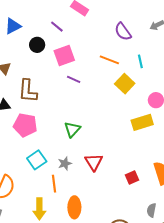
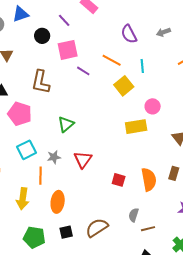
purple line: (74, 79) -> (83, 71), moved
brown L-shape: (28, 91) -> (41, 82), moved
red square: (132, 178) -> (119, 180), turned 32

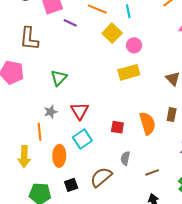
pink circle: (153, 106) -> (134, 45), moved
cyan square: (27, 150) -> (82, 139), moved
gray semicircle: (134, 215) -> (125, 158), moved

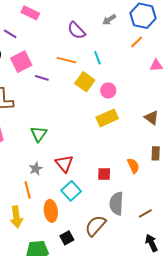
orange semicircle: (147, 123) -> (133, 166), size x0.7
gray semicircle: (125, 158) -> (116, 203), size x1.6

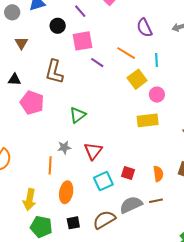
cyan square: (71, 191) -> (103, 181), moved
gray semicircle: (116, 203) -> (131, 205), turned 45
brown line: (145, 213) -> (156, 201), moved
yellow arrow: (16, 217) -> (29, 199), moved

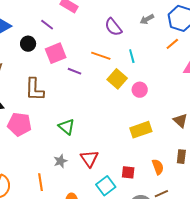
green triangle: (78, 115) -> (67, 127), turned -30
yellow rectangle: (148, 120) -> (141, 130), moved
orange line: (50, 165) -> (41, 182), moved

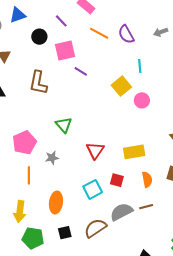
orange line: (101, 56) -> (99, 33), moved
pink pentagon: (19, 124) -> (24, 143), moved, turned 30
yellow rectangle: (141, 130) -> (134, 152), moved
red triangle: (89, 159) -> (95, 151), moved

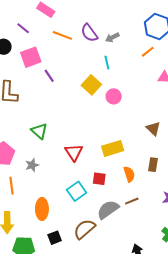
gray arrow: (161, 32) -> (112, 37), moved
purple line: (81, 71) -> (49, 76), turned 32

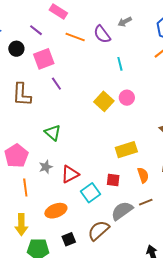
gray arrow: (112, 37) -> (125, 22), moved
purple line: (49, 76) -> (56, 84), moved
yellow square: (91, 85) -> (104, 101), moved
red triangle: (74, 152) -> (70, 174), moved, turned 36
orange ellipse: (42, 209) -> (56, 211), turned 70

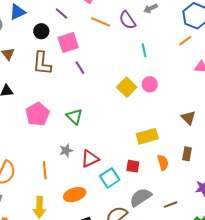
brown L-shape: (22, 95) -> (42, 63), moved
pink pentagon: (16, 156) -> (37, 114), moved
brown line: (146, 202) -> (170, 205), moved

